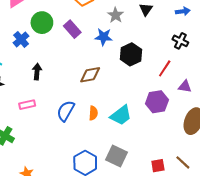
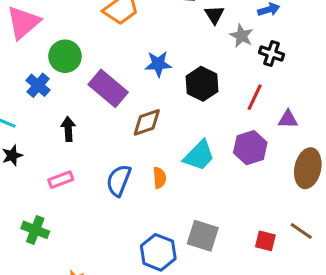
gray star: (116, 15) -> (241, 36), moved
purple rectangle: (72, 29) -> (108, 88), moved, size x1.4
cyan trapezoid: (121, 115) -> (199, 155), moved
red square: (158, 166) -> (265, 241), turned 32

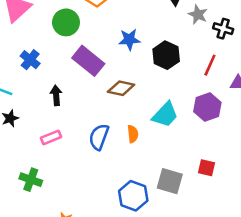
green circle: (65, 56) -> (66, 22), moved
brown diamond: (147, 122) -> (121, 88), turned 32
red square: (265, 241) -> (206, 168), moved

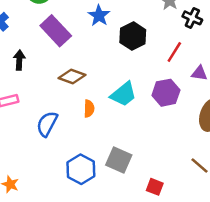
blue star: (129, 39) -> (99, 16), turned 30
brown diamond: (121, 88) -> (72, 77), moved
blue semicircle: (99, 137) -> (47, 124), moved
red square: (206, 168) -> (155, 187), moved

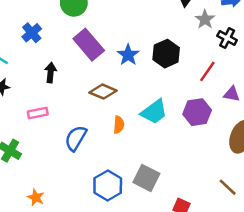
blue star: (99, 16) -> (128, 55), moved

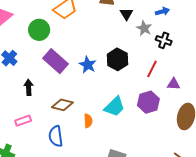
brown diamond: (103, 92) -> (62, 105), moved
blue semicircle: (76, 138) -> (56, 136), turned -30

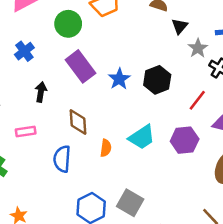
brown diamond: (62, 105) -> (78, 122), turned 60

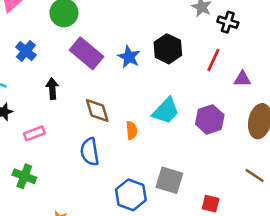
pink rectangle: (26, 132) -> (34, 133), moved
purple hexagon: (185, 140) -> (210, 119), moved

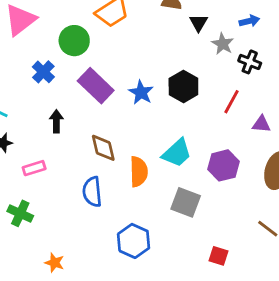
blue cross: (26, 51) -> (43, 72), moved
orange semicircle: (132, 130) -> (139, 172), size x1.5
gray square: (169, 180) -> (186, 202), moved

